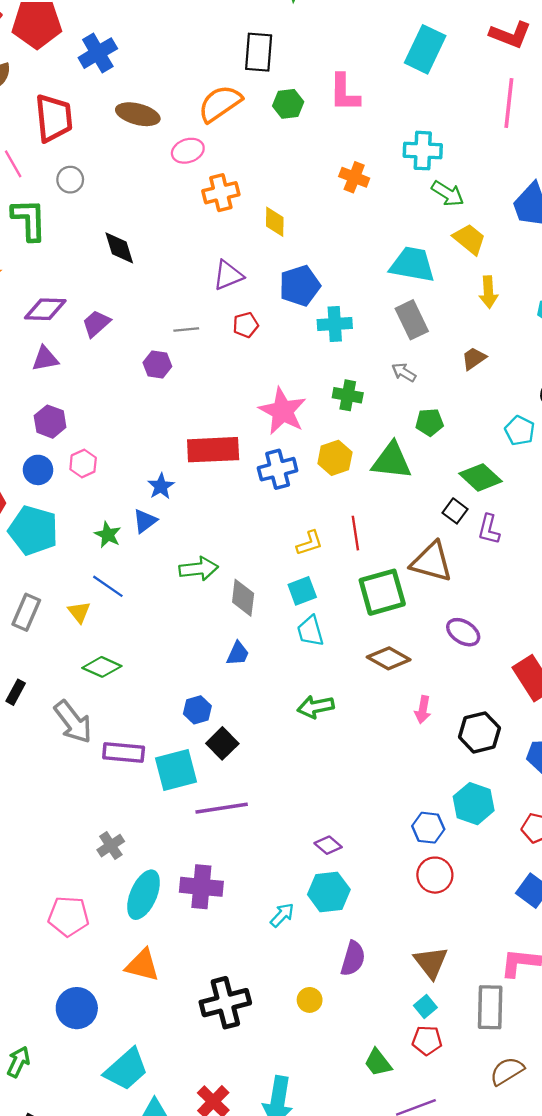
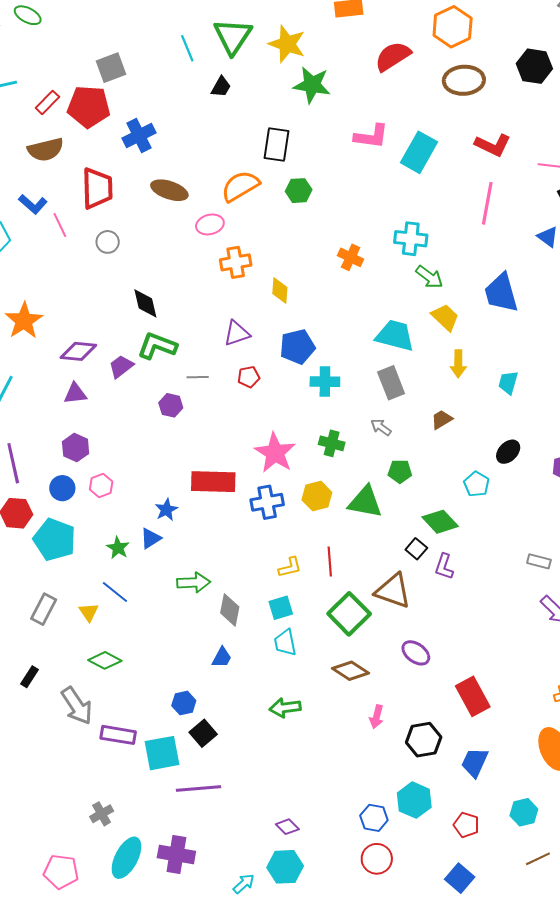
pink L-shape: (344, 93) -> (371, 136), moved, turned -87
green L-shape: (29, 220) -> (157, 346), moved, turned -72
green square: (382, 592) -> (349, 614), turned -33

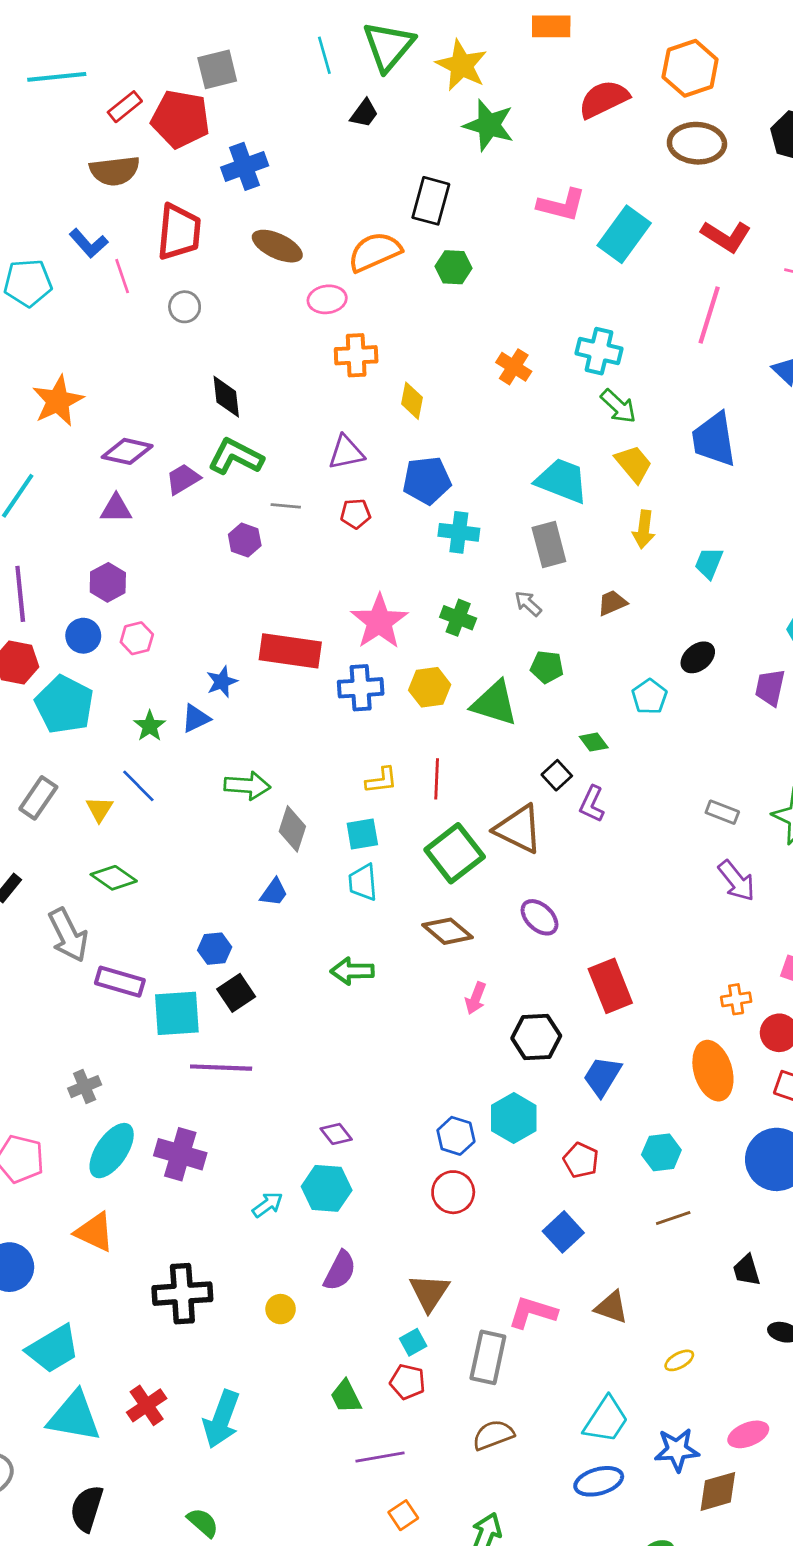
green diamond: (440, 522) -> (594, 742), size x0.6

